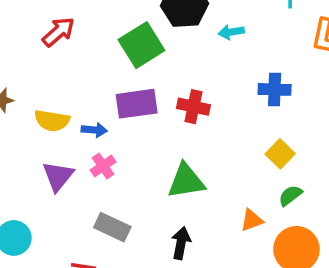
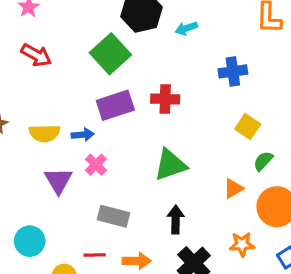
red arrow: (58, 32) -> (36, 55), turned 80

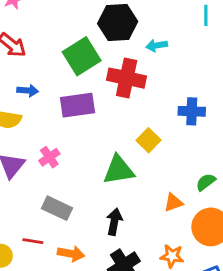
blue cross: (233, 71) -> (192, 111), moved
red cross: (165, 99) -> (127, 78), moved, size x1.4
yellow square: (248, 127) -> (148, 140), moved
blue arrow: (83, 135) -> (28, 91), moved

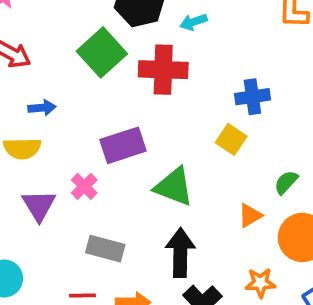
purple rectangle: (77, 105) -> (123, 145), moved
yellow square: (148, 140) -> (231, 139), moved
green triangle: (119, 170) -> (174, 187), turned 40
black arrow: (114, 222) -> (180, 253), size x1.4

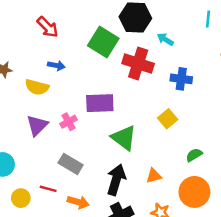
cyan arrow: (194, 22) -> (165, 39), turned 35
green square: (102, 52) -> (103, 42), turned -32
blue cross: (252, 97) -> (181, 79), moved
orange triangle: (250, 215) -> (154, 176), moved

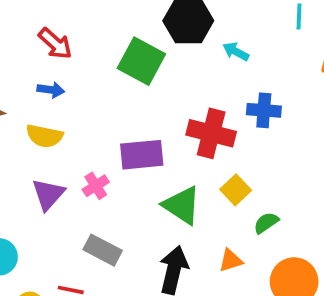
red cross: (138, 63) -> (211, 133), moved
blue arrow: (56, 65) -> (51, 90), moved
yellow square: (168, 119) -> (236, 190), moved
green semicircle: (194, 155) -> (266, 223), moved

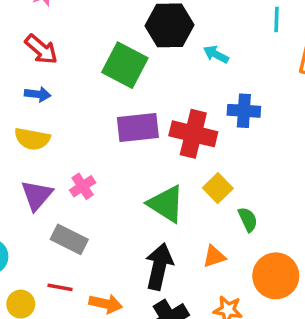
purple rectangle: (142, 155) -> (138, 128), moved
green semicircle: (266, 223) -> (248, 219), turned 100
gray rectangle: (103, 250) -> (69, 239), moved

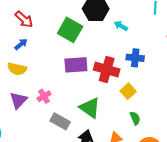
blue arrow: (38, 94) -> (21, 44), turned -48
yellow square: (218, 188) -> (128, 91), moved
gray rectangle: (69, 239) -> (60, 121), moved

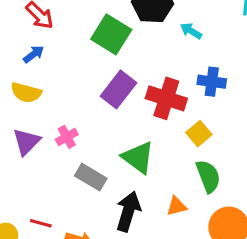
purple rectangle: (76, 65) -> (119, 89), turned -50
green semicircle: (135, 118) -> (208, 176), size x1.5

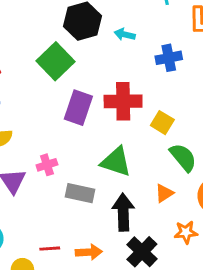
green square: (111, 34) -> (56, 61), turned 33
blue cross: (212, 82) -> (169, 58), moved
pink cross: (67, 137) -> (47, 165), turned 30

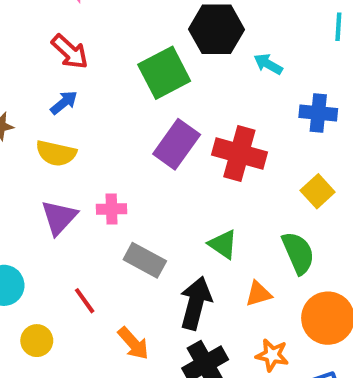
yellow square: (162, 123) -> (318, 191), moved
green triangle: (116, 162) -> (223, 244), moved, size x0.7
red line: (50, 249) -> (85, 301), moved, turned 42
orange arrow: (89, 252) -> (133, 343), turned 35

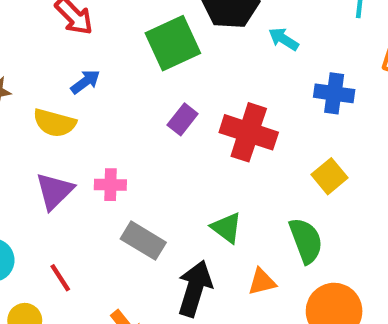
blue arrow: (64, 103) -> (85, 82), moved
purple rectangle: (177, 144) -> (183, 119), size x0.6
red line: (85, 301) -> (60, 278), moved

